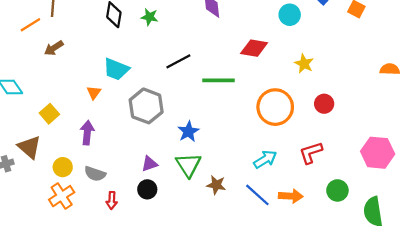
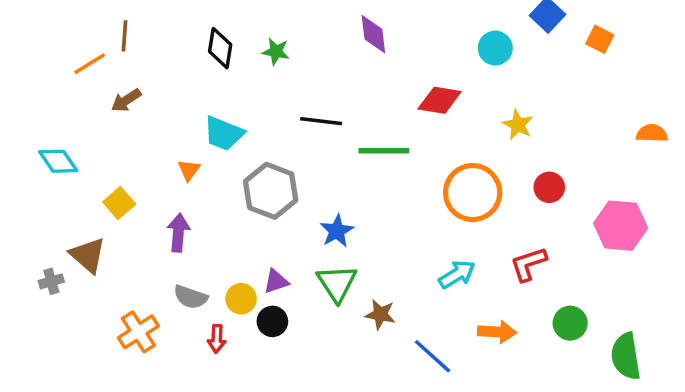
black line: (178, 61) -> (321, 121), turned 35
pink hexagon: (378, 153) -> (621, 226), moved
yellow circle: (63, 167) -> (241, 299), moved
blue line: (257, 195) -> (433, 356), moved

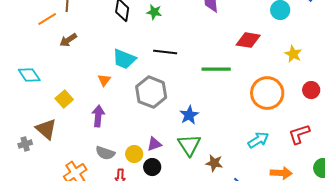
black line: (321, 121) -> (165, 52), moved

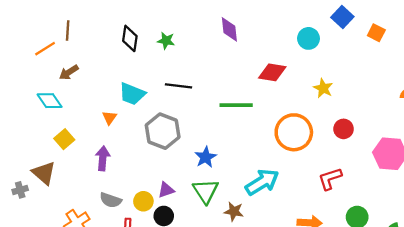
cyan diamond: (29, 75) -> (50, 101), moved
cyan arrow: (258, 140) -> (262, 182), moved, size x1.4

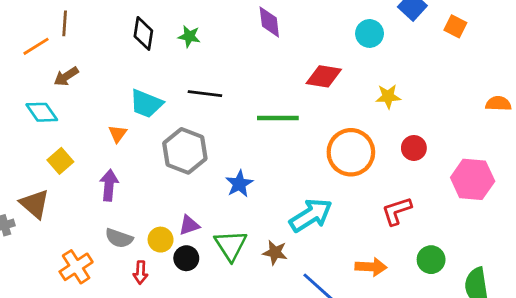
yellow star: (323, 88) -> (388, 96), turned -30
green triangle: (206, 191) -> (231, 245), moved

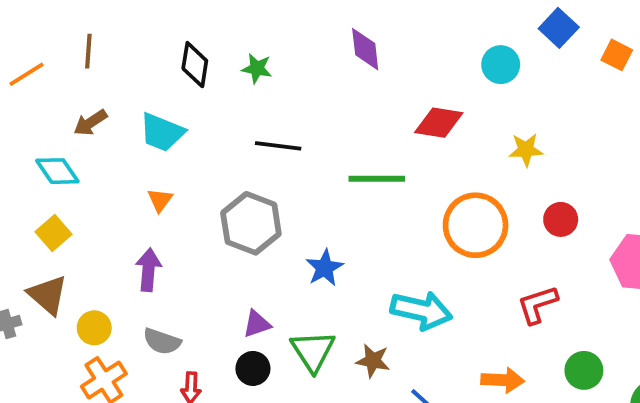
orange line: (36, 46) -> (26, 74), moved
cyan trapezoid: (146, 104) -> (162, 132), moved
yellow square: (60, 161) -> (54, 233), moved
cyan arrow: (311, 215) -> (421, 310), turned 45
yellow circle: (161, 240) -> (94, 328), moved

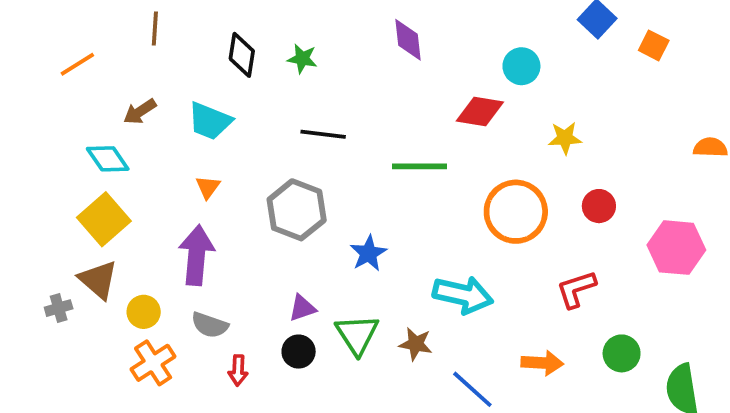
brown line: (88, 51) -> (155, 28), moved
cyan circle: (501, 65) -> (521, 66), moved
yellow square: (54, 233) -> (104, 219), size x1.5
purple arrow: (148, 270) -> (196, 255), size x1.4

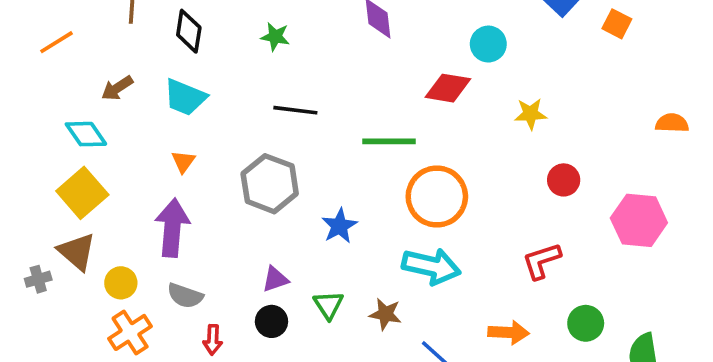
black diamond: (242, 55) -> (189, 31), moved
orange circle: (516, 212) -> (437, 197), moved
green triangle: (357, 335) -> (328, 305), size x0.7

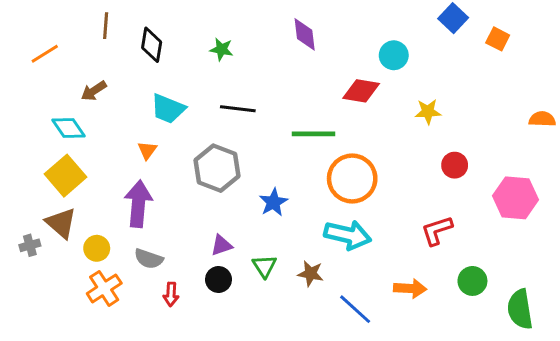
cyan trapezoid: (185, 97) -> (168, 109), moved

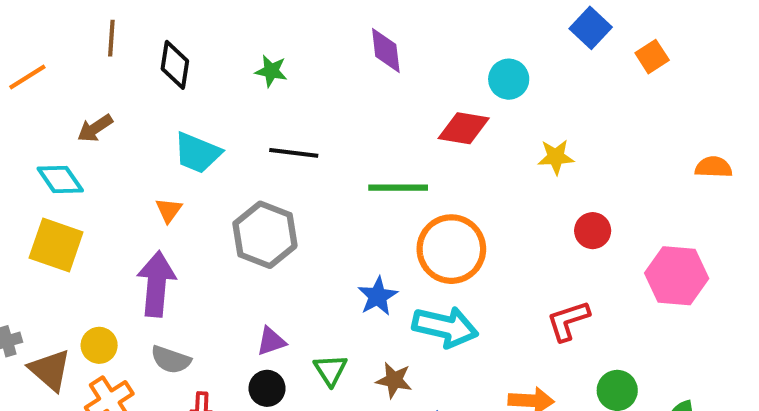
orange square: (498, 39) -> (652, 57), turned 30
yellow square: (66, 176) -> (56, 245), turned -30
blue star: (273, 202) -> (378, 296), moved
brown triangle: (61, 223) -> (50, 370), moved

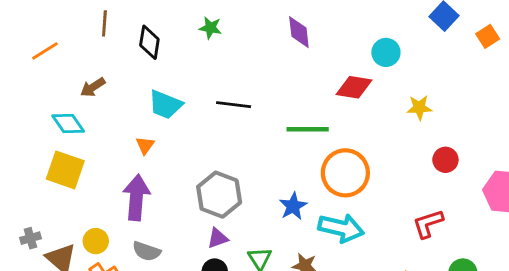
green star: (271, 71) -> (210, 28), moved
gray hexagon: (265, 235) -> (219, 195), moved

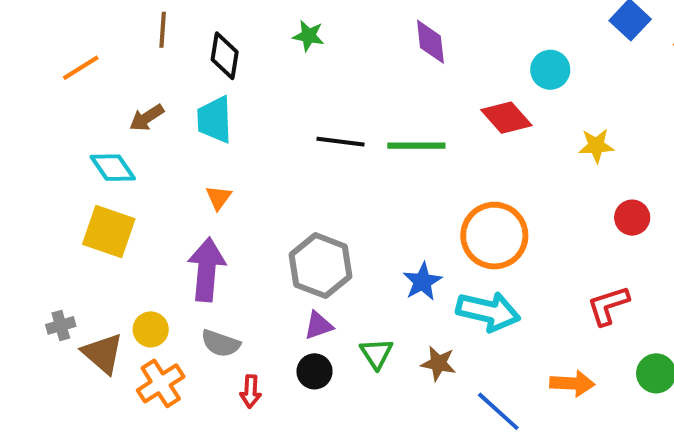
red diamond: (354, 87) -> (506, 118), turned 39
cyan trapezoid: (165, 105) -> (215, 120), moved, turned 66
green line: (308, 129) -> (416, 146), moved

